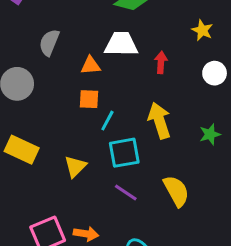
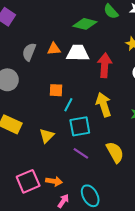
red arrow: (161, 62) -> (105, 65), size x1.6
orange triangle: (91, 65) -> (54, 49), moved

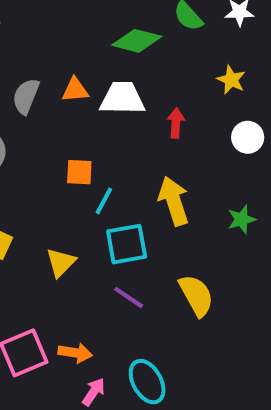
red arrow: (105, 65) -> (176, 123), size x0.6

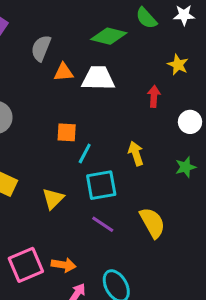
gray semicircle: (26, 96) -> (41, 48), moved
red arrow: (176, 123) -> (154, 96), moved
white circle: (248, 137) -> (190, 122), moved
yellow arrow: (174, 201) -> (136, 154), size x0.7

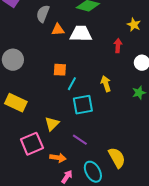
yellow triangle: (53, 199) -> (52, 124), moved
yellow semicircle: (152, 223) -> (117, 158), moved
purple line: (103, 224) -> (80, 140), moved
pink square: (26, 265) -> (32, 144), moved

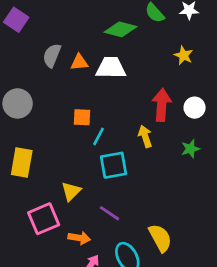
gray semicircle: (43, 14) -> (52, 55), moved
red arrow: (118, 46) -> (162, 105), moved, size x1.6
yellow rectangle: (16, 103) -> (22, 162), turned 75

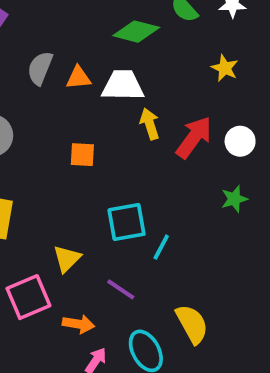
red arrow: (162, 105) -> (194, 137), turned 32
cyan line: (98, 136) -> (161, 247), moved
yellow arrow: (145, 136) -> (150, 124), moved

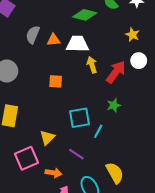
white circle: (240, 141) -> (139, 61), moved
green star: (234, 199) -> (114, 105), moved

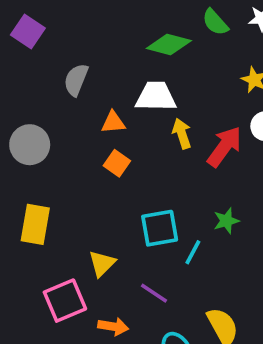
orange triangle: (53, 40) -> (113, 122), moved
orange square: (56, 81) -> (117, 163), turned 32
green star: (114, 105) -> (226, 221), moved

